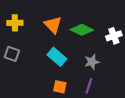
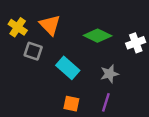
yellow cross: (15, 23) -> (18, 27), turned 35
orange triangle: (53, 25) -> (50, 25), moved
gray square: (12, 54) -> (33, 51), moved

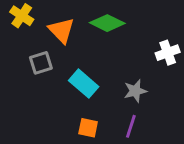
yellow cross: (18, 27) -> (22, 16), moved
green diamond: (98, 36) -> (107, 23), moved
gray square: (33, 51) -> (41, 63), turned -36

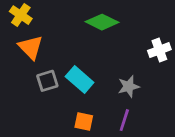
orange triangle: (62, 30) -> (31, 47), moved
gray square: (41, 63) -> (47, 81), moved

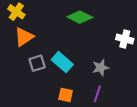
orange triangle: (31, 47) -> (24, 37), turned 40
white cross: (159, 50) -> (125, 39), turned 35

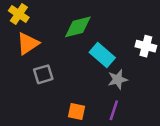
green diamond: (80, 17) -> (78, 27), moved, turned -40
cyan rectangle: (62, 62) -> (102, 55), moved

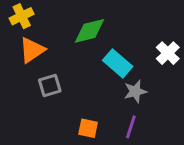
yellow cross: (19, 14) -> (22, 16), turned 30
white cross: (146, 46) -> (168, 53), turned 30

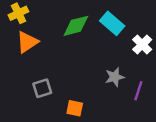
cyan rectangle: (118, 63) -> (112, 23), moved
gray square: (50, 86) -> (42, 88), moved
purple line: (131, 127) -> (138, 91), moved

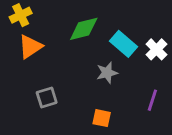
cyan rectangle: (112, 23) -> (124, 44), moved
gray star: (115, 77) -> (107, 73), moved
orange square: (75, 108) -> (102, 118), moved

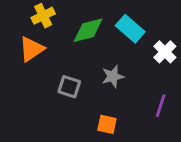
yellow cross: (21, 15) -> (43, 16), moved
cyan rectangle: (124, 44) -> (130, 29), moved
gray square: (47, 97) -> (69, 87), moved, turned 35

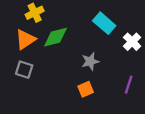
green diamond: (88, 30) -> (56, 37), moved
gray square: (69, 87) -> (24, 70), moved
orange square: (107, 124) -> (86, 89), moved, turned -35

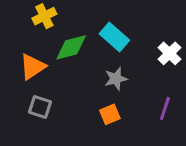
cyan rectangle: (104, 23) -> (114, 37), moved
orange triangle: (25, 39) -> (32, 67), moved
gray square: (24, 70) -> (40, 107), moved

